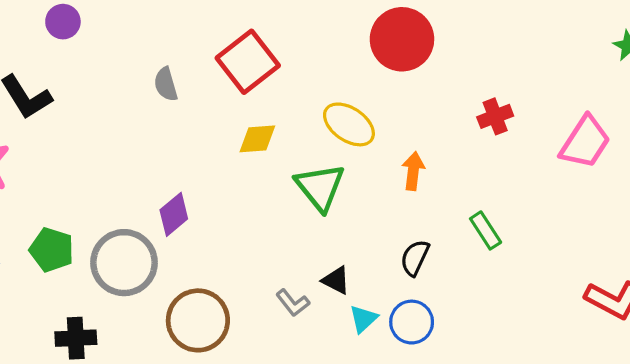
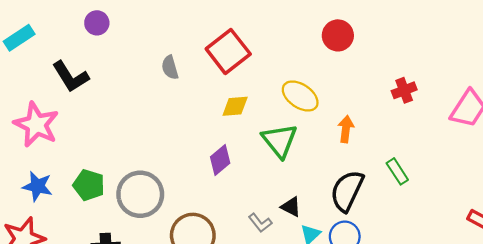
red circle: (402, 39) -> (338, 35), size x0.7
purple diamond: (174, 214) -> (220, 160), moved
black semicircle: (415, 258) -> (347, 191), size x1.6

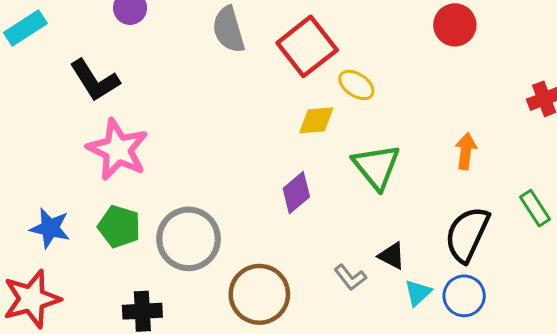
gray semicircle: (170, 67) -> (229, 30), moved, size x1.4
yellow ellipse: (300, 96) -> (356, 85), moved, size x0.7
pink star: (36, 125) -> (118, 150), moved

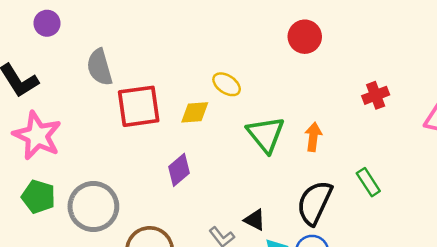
gray semicircle: (229, 30) -> (100, 67), moved
red square: (307, 46) -> (139, 106), moved, turned 30
green triangle: (376, 167) -> (266, 134), moved

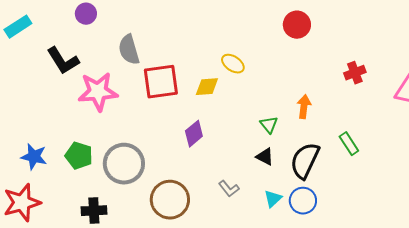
green triangle: (266, 134) -> (269, 125), moved, size x0.6
pink star: (37, 136) -> (98, 92), moved, turned -30
black triangle: (255, 220) -> (265, 157), moved

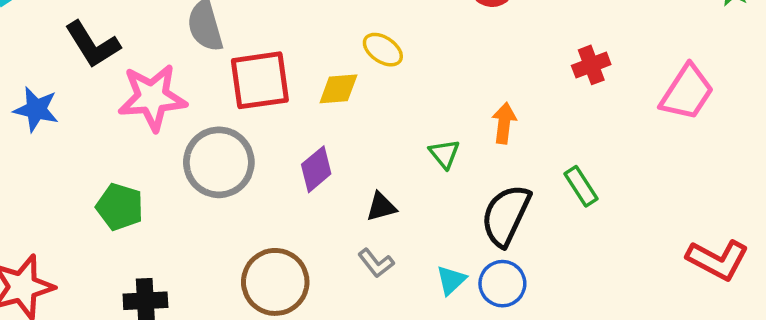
blue star: (34, 157) -> (36, 109), moved
black triangle: (265, 157) -> (381, 207), moved, turned -42
gray circle: (124, 164) -> (219, 162), moved

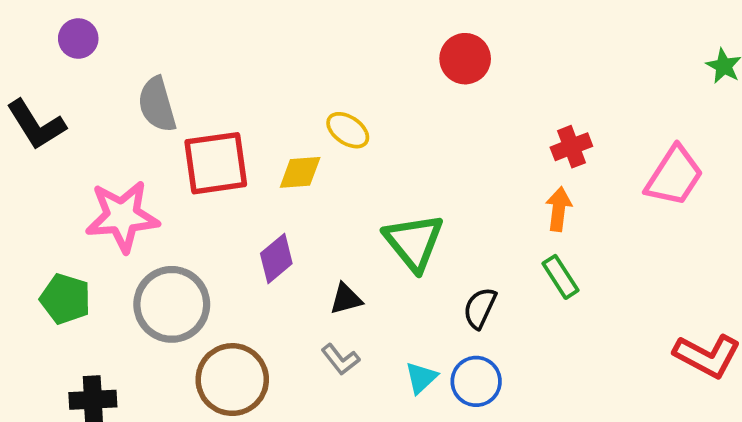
pink star: (152, 97) -> (122, 216), moved
orange arrow: (504, 123) -> (559, 209), moved
green triangle: (444, 154) -> (414, 242), size x1.8
gray circle: (219, 162) -> (172, 304), moved
black semicircle: (506, 215) -> (480, 308), size x0.6

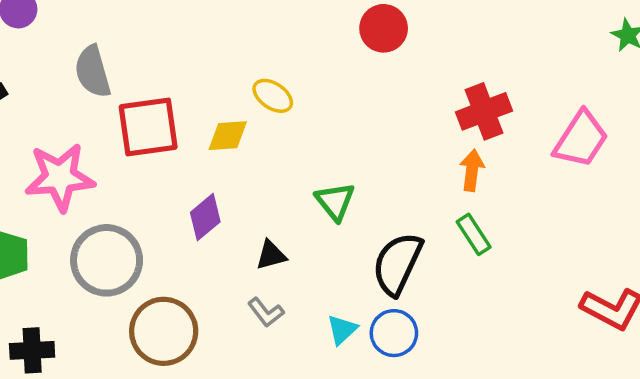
red cross: (571, 147) -> (484, 111), size x1.4
green triangle: (414, 242) -> (335, 201), size x0.7
black semicircle: (480, 308) -> (397, 264), size x1.6

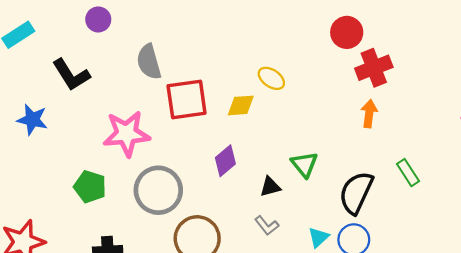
red cross: (484, 111) -> (374, 68), moved
orange arrow: (472, 170) -> (369, 114), moved
green triangle: (335, 201) -> (304, 164), moved

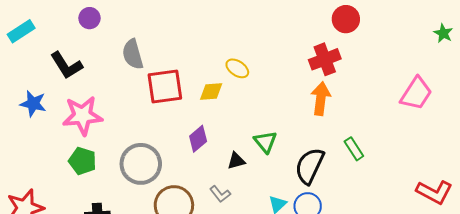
red circle: (347, 32) -> (346, 19), moved
orange arrow: (369, 114) -> (321, 99), size x1.4
pink star: (127, 134) -> (82, 116), moved
gray L-shape: (267, 226) -> (220, 194), moved

